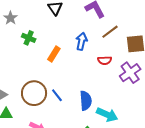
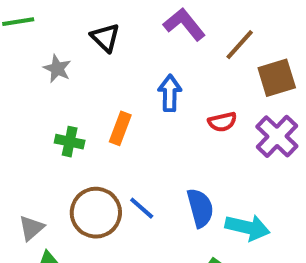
gray star: (11, 18) -> (57, 69), moved
brown line: (110, 32) -> (240, 45), moved
green cross: (29, 38) -> (70, 142), moved

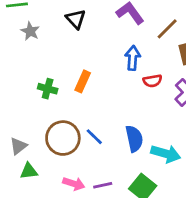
gray star: (57, 69) -> (30, 31), moved
blue arrow: (170, 93) -> (133, 58), moved

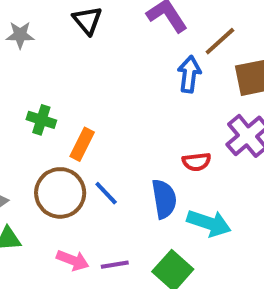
gray star: (30, 31) -> (20, 35), turned -30
blue arrow: (133, 58) -> (189, 74), moved
orange rectangle: (83, 81) -> (82, 144), moved
red semicircle: (152, 81) -> (197, 162), moved

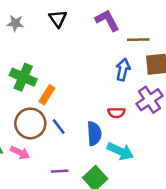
brown line: (220, 41) -> (138, 40), turned 35
blue arrow: (189, 74) -> (123, 70), moved
green cross: (41, 120) -> (23, 77), size x1.5
pink arrow: (73, 260) -> (20, 153), moved

